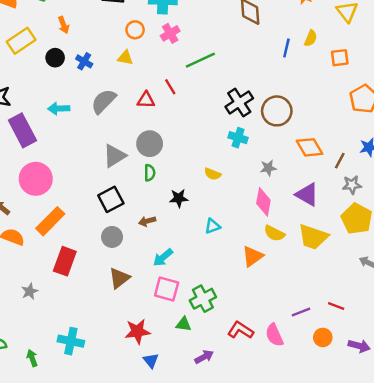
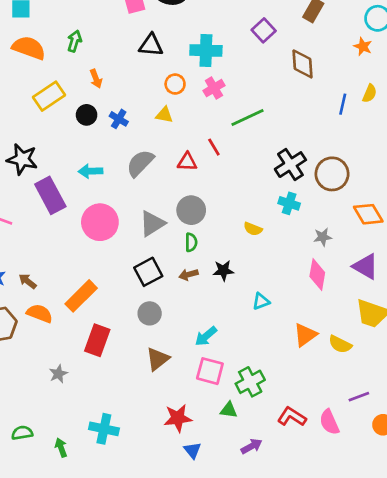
yellow semicircle: (213, 174) -> (253, 229), moved
pink circle: (36, 179) -> (100, 222), moved
brown arrow: (147, 221) -> (188, 275), moved
yellow semicircle: (274, 233) -> (340, 344), moved

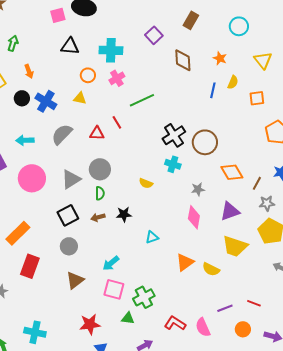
orange star: (363, 46) -> (220, 58), moved
blue cross: (119, 119) -> (46, 101), size x1.5
purple triangle: (366, 266) -> (230, 211), turned -50

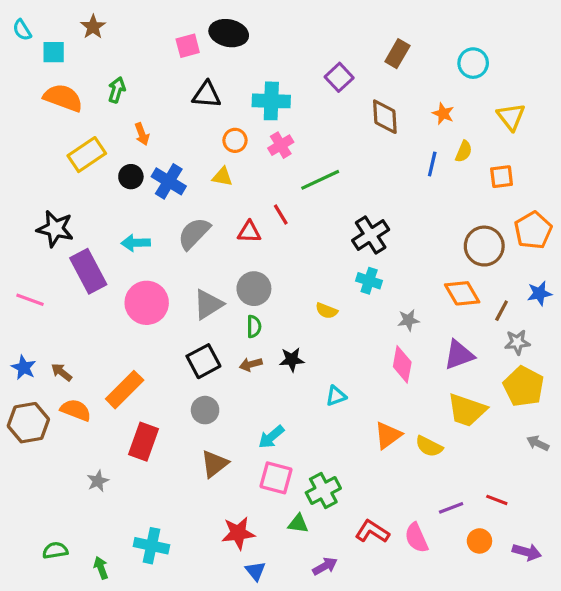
brown circle: (205, 142) -> (484, 246), moved

